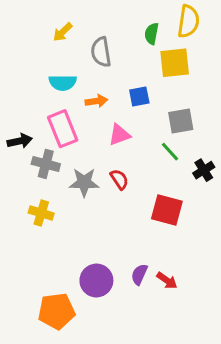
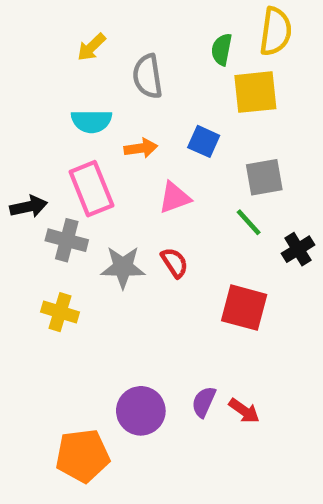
blue square: (139, 96) -> (204, 141), turned 35

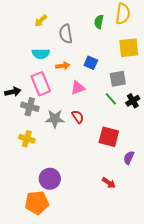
yellow square: (255, 92) -> (129, 48), moved
black cross: (298, 249) -> (133, 101), moved
purple semicircle: (204, 402) -> (129, 158), moved
purple circle: (141, 411) -> (50, 179), moved

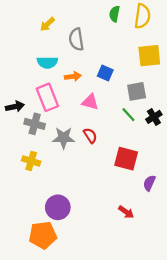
green semicircle: (99, 22) -> (115, 14), moved
pink triangle: (78, 88) -> (90, 102), turned 35

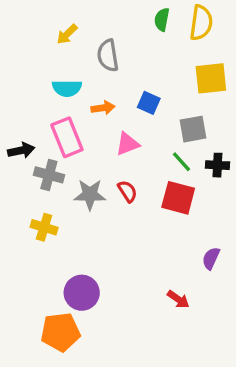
pink triangle: (90, 102) -> (127, 144), turned -36
black cross: (154, 117) -> (217, 165), turned 35
red square: (126, 159) -> (178, 198), moved

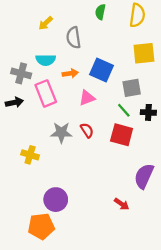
green semicircle: (162, 19) -> (100, 12), moved
blue square: (149, 103) -> (101, 70), size x1.5
gray cross: (49, 175) -> (21, 73), moved
purple semicircle: (211, 258) -> (144, 176), size x1.6

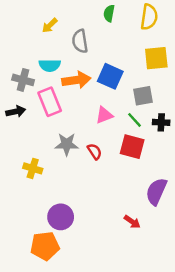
orange arrow: (70, 73) -> (76, 80), size x1.6
pink triangle: (87, 98) -> (104, 115), moved
red semicircle: (87, 130) -> (95, 151), moved

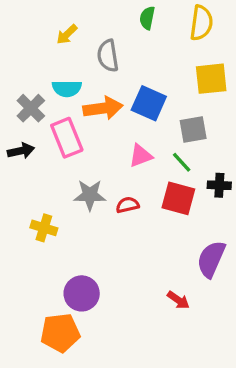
gray cross: (23, 80) -> (31, 108), turned 30
black cross: (161, 122) -> (219, 185), moved
red semicircle: (95, 151) -> (128, 205), turned -70

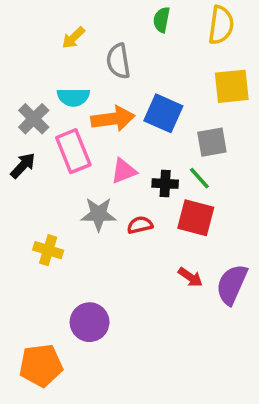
black arrow: (21, 151) -> (23, 166), turned -35
pink triangle: (141, 156) -> (124, 171), moved
black cross: (219, 185) -> (165, 184), moved
red arrow: (178, 300) -> (190, 277), moved
orange pentagon: (60, 333) -> (41, 365), moved

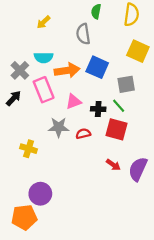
gray semicircle: (118, 61) -> (83, 34), moved
yellow square: (232, 86) -> (138, 51), turned 30
purple circle: (90, 322) -> (40, 194), moved

